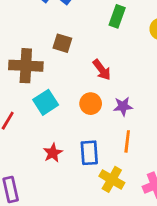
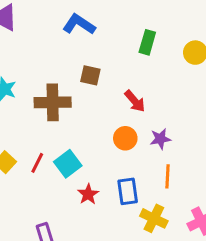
cyan square: (46, 102) -> (68, 164), moved

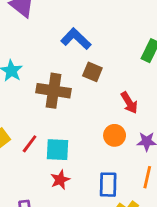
blue L-shape: (79, 24) -> (76, 39), moved
cyan square: (68, 164) -> (58, 150), turned 30
red star: (88, 194) -> (60, 180), moved

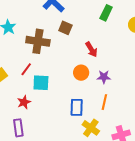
red line: (30, 144) -> (26, 69), moved
red star: (60, 180) -> (24, 102), moved

